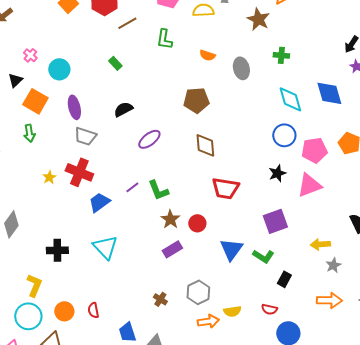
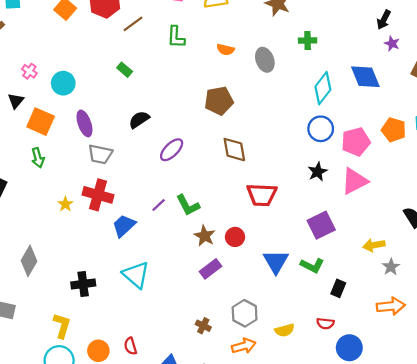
cyan diamond: (290, 99) -> (323, 88), turned 60
orange arrow: (208, 321) -> (244, 346), moved

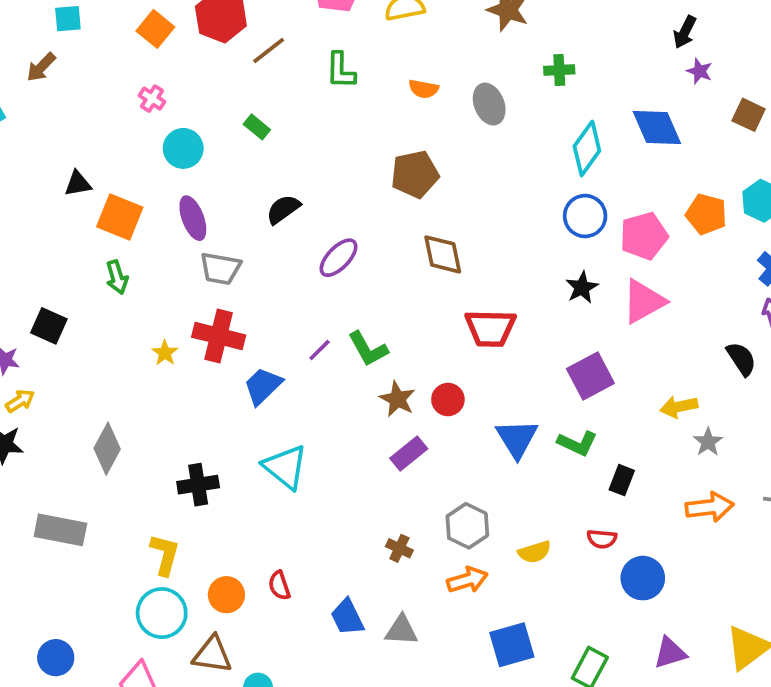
pink cross: (29, 71) -> (152, 99), moved
cyan circle: (63, 83) -> (183, 148), moved
black triangle: (16, 101) -> (78, 184), turned 42

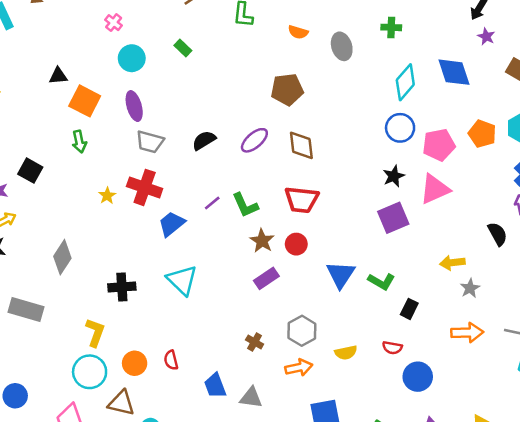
black semicircle: (283, 209) -> (204, 140), moved
purple ellipse: (339, 258) -> (254, 140), moved
red trapezoid: (490, 328) -> (302, 200), moved
purple square: (590, 376) -> (393, 218), moved

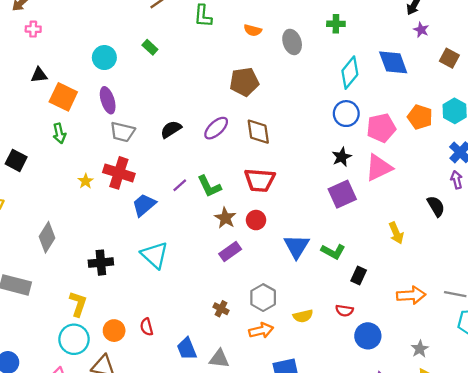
pink cross: (114, 23) -> (33, 29), moved, turned -35
yellow arrow: (452, 263) -> (396, 233), turned -105
gray star: (470, 288) -> (420, 349), moved

